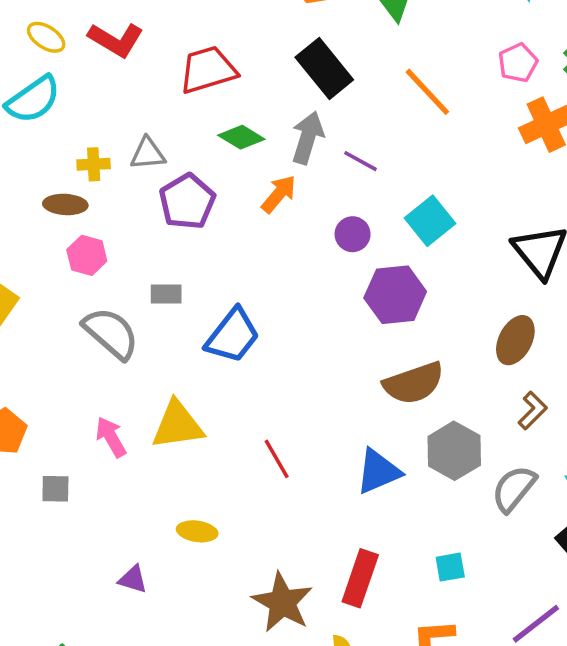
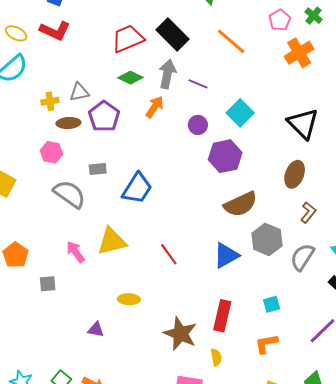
red trapezoid: (208, 70) -> (128, 39), moved
brown ellipse: (65, 204) -> (68, 123), moved

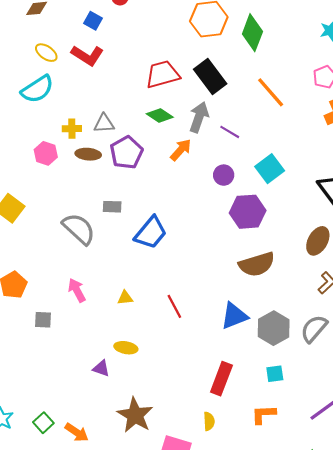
pink hexagon: (51, 152) -> (46, 153), moved
gray hexagon: (267, 239) -> (274, 328), moved
yellow triangle: (112, 241) -> (125, 298), moved, size x0.5
purple triangle: (96, 330) -> (101, 368), moved
brown star: (180, 334) -> (135, 415), moved

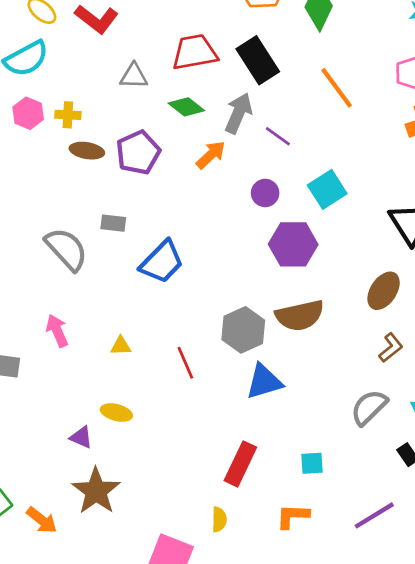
gray triangle: (104, 123) -> (134, 76), moved
pink hexagon: (46, 153) -> (28, 113), moved
gray hexagon: (274, 328) -> (243, 330), moved
brown star: (135, 415) -> (96, 491), moved

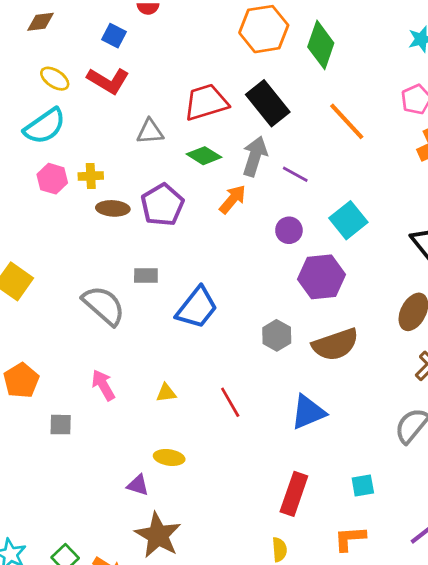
gray hexagon: (243, 330) -> (277, 335), moved, size x0.7

